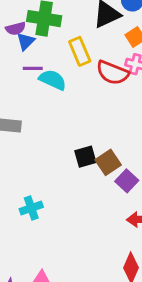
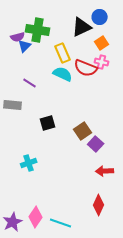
purple line: (33, 68) -> (30, 83), moved, turned 32
cyan semicircle: (53, 80) -> (63, 74), moved
black square: (85, 157) -> (48, 123), moved

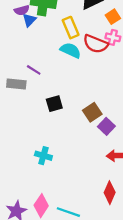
purple line: (30, 83) -> (34, 70), moved
cyan cross: (29, 163) -> (43, 156), moved, turned 35

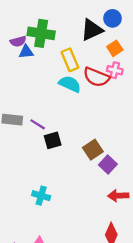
blue triangle: (29, 20) -> (26, 52), turned 40
purple line: (34, 70) -> (38, 124), moved

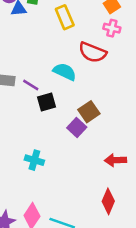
red semicircle: (96, 77) -> (93, 52), moved
cyan semicircle: (70, 84) -> (65, 72), moved
purple square: (108, 165) -> (77, 127), moved

